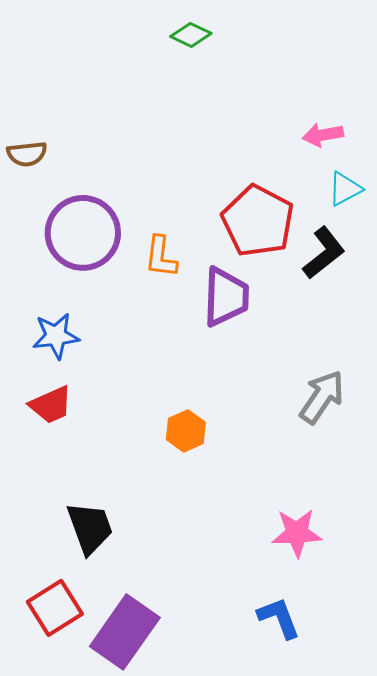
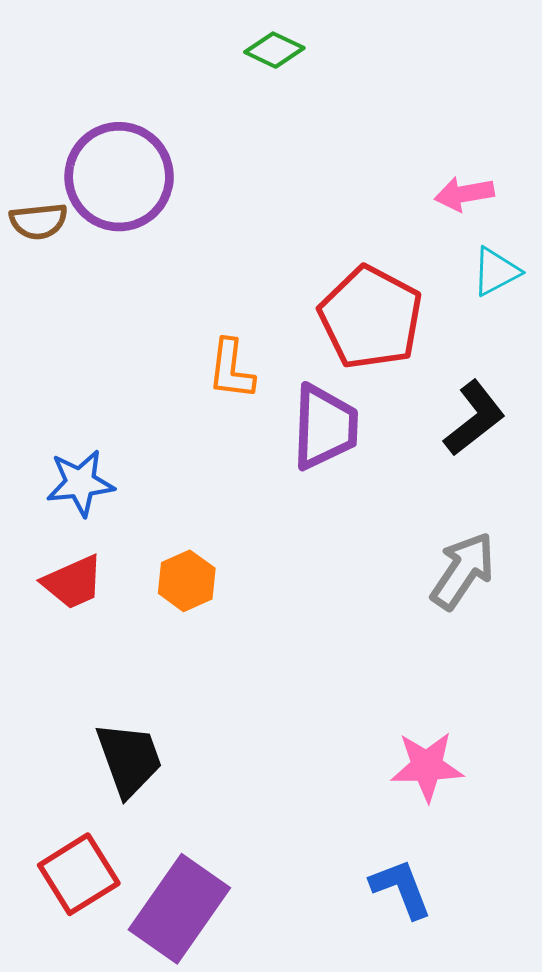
purple circle: (83, 233) -> (119, 177), moved
black L-shape: (324, 253) -> (474, 418), moved
orange hexagon: (186, 431) -> (187, 581), moved

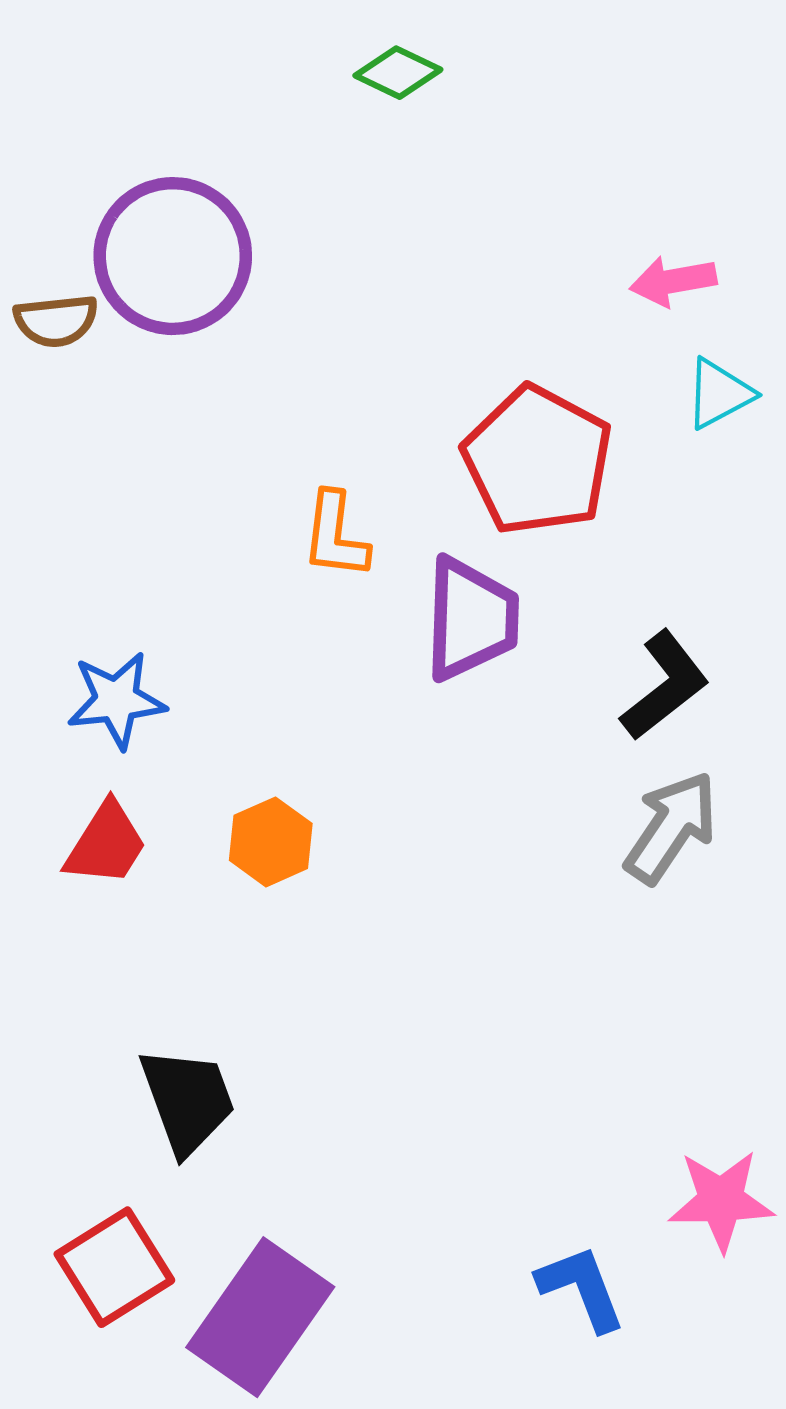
black L-shape: (474, 418) -> (665, 686), moved
red trapezoid: (73, 582) -> (106, 844), turned -34
pink star: (427, 766) -> (721, 1200), moved

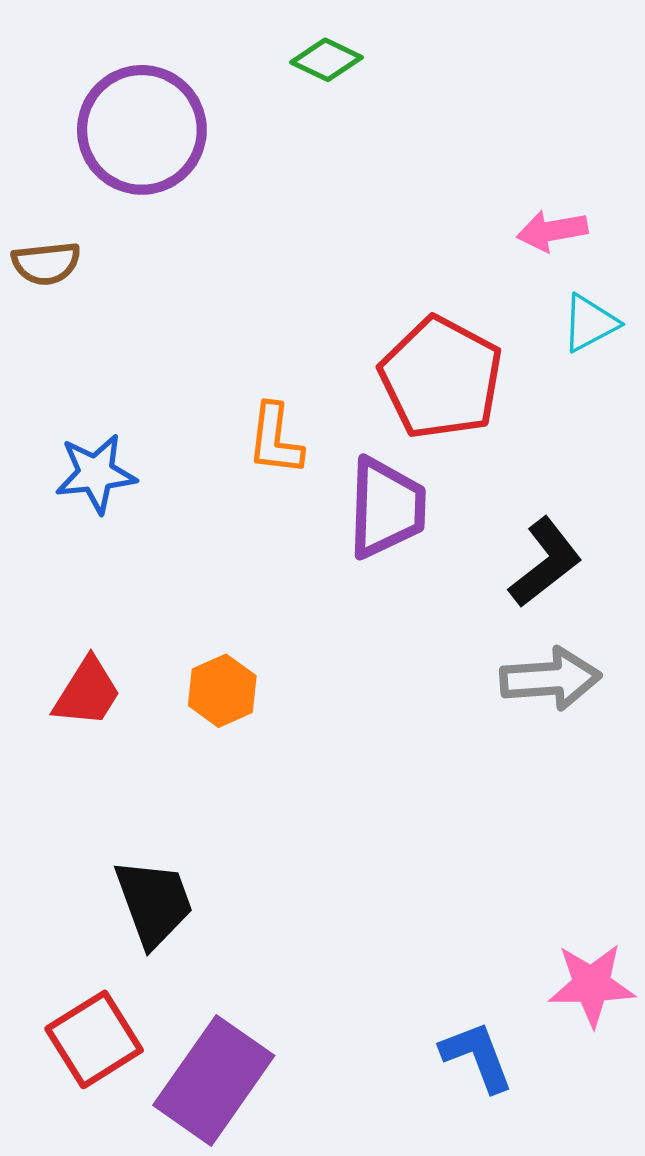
purple circle: (173, 256) -> (142, 130), moved
blue star: (116, 700) -> (96, 474), moved
gray arrow: (671, 827) -> (550, 679), turned 52

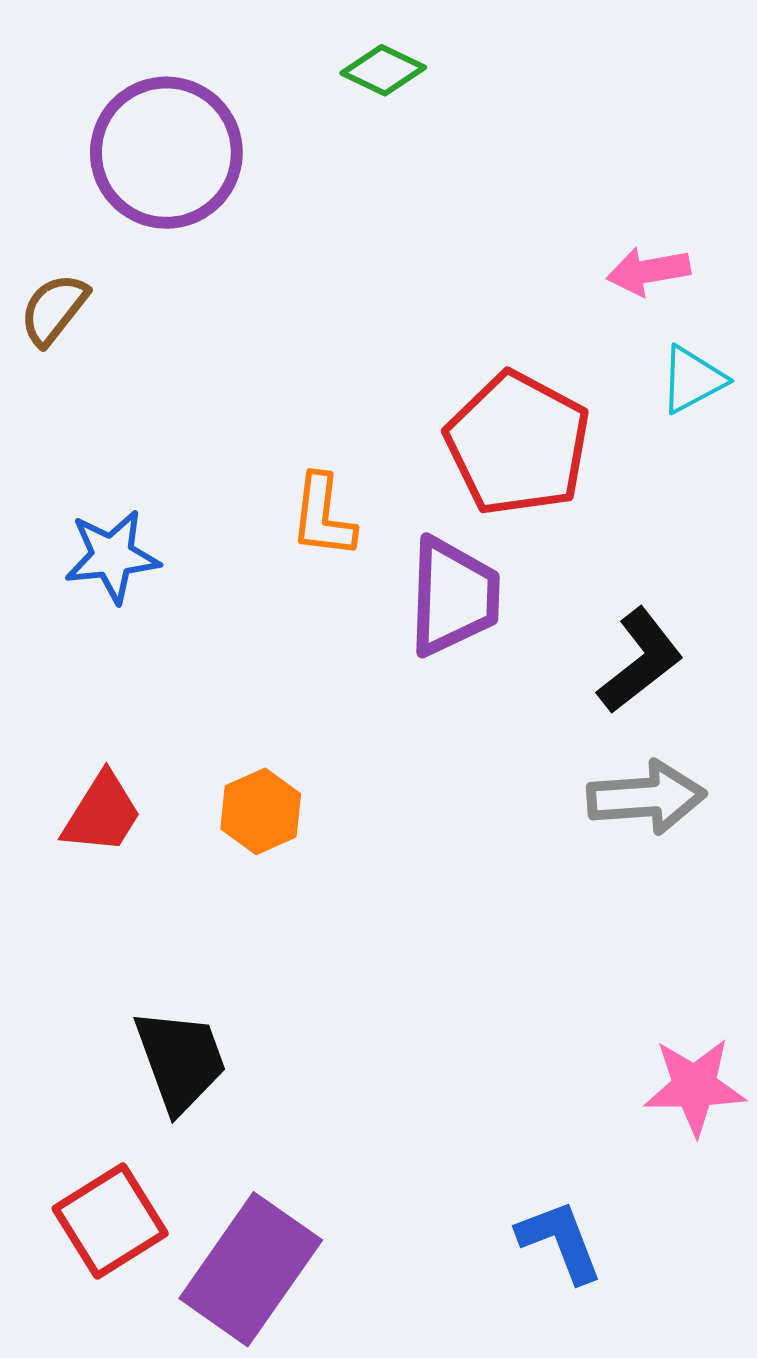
brown semicircle: (46, 263) -> (54, 309), turned 134
pink star: (592, 985) -> (695, 1086), moved

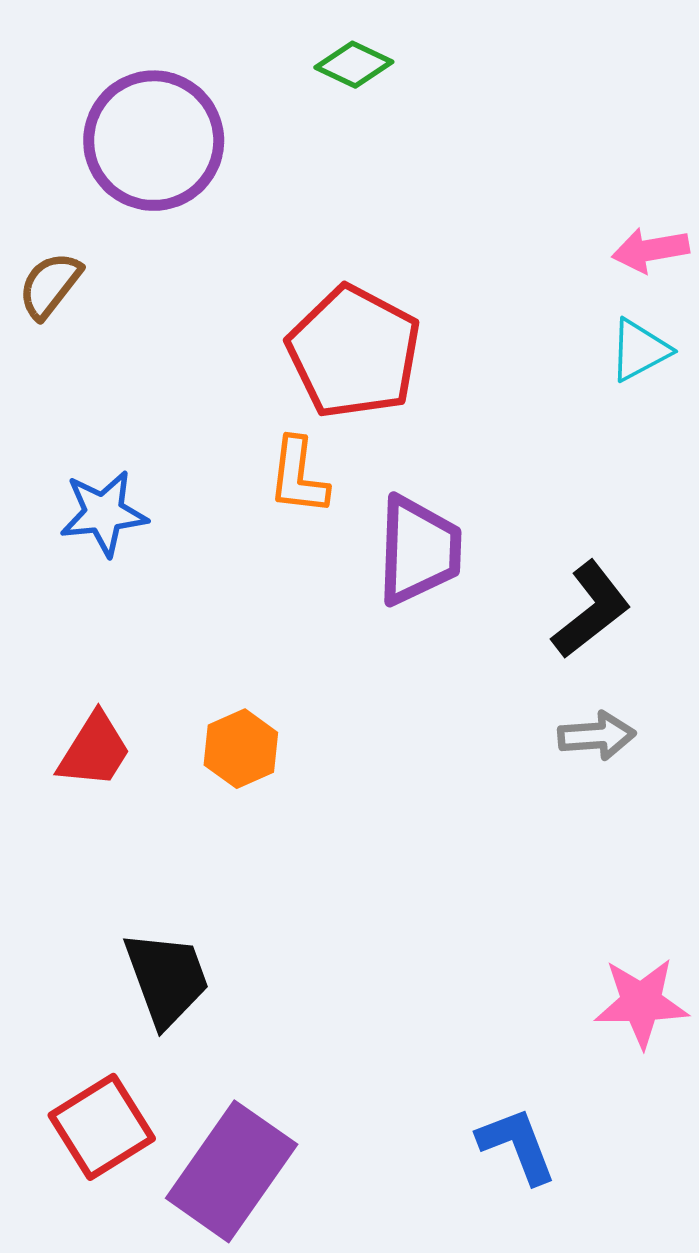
pink arrow: (648, 271) -> (650, 250), moved
red pentagon: (518, 444) -> (354, 352), moved
gray arrow: (646, 797) -> (597, 736), size x0.7

